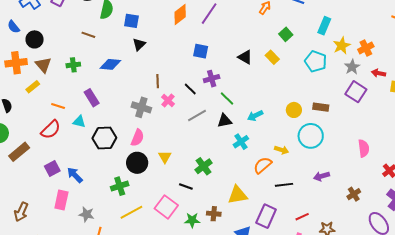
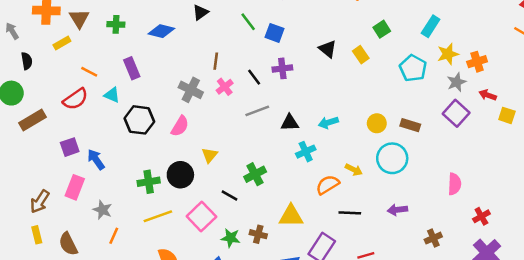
green line: (227, 99) -> (248, 22), moved
black circle: (137, 163) -> (180, 175), moved
brown arrow: (21, 212) -> (40, 202), moved

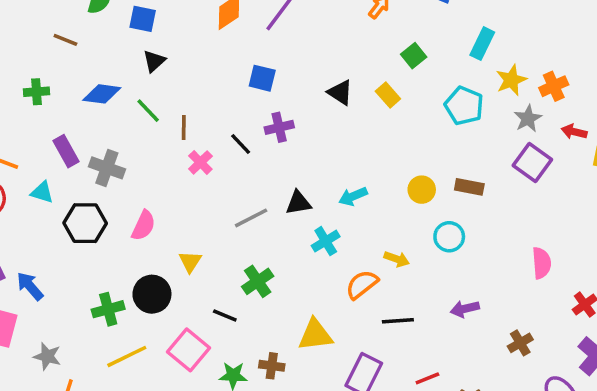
green line: (248, 22) -> (148, 111), moved
gray cross: (191, 90) -> (107, 168), moved
gray line: (257, 111) -> (251, 218), moved
cyan circle: (392, 158) -> (449, 237), size x0.7

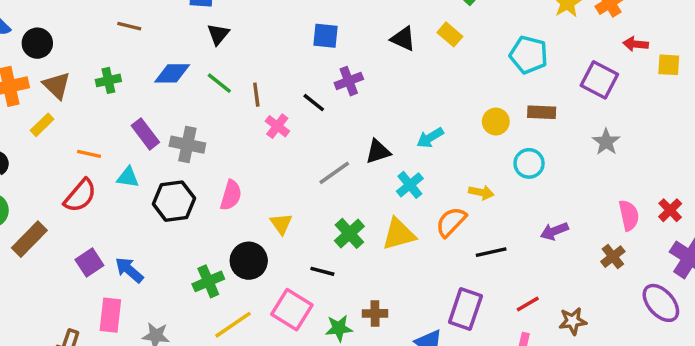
cyan pentagon: (464, 106) -> (529, 55), moved
gray star: (528, 119) -> (606, 142), moved
pink semicircle: (542, 263) -> (629, 215), moved
yellow triangle: (315, 335) -> (399, 234), moved

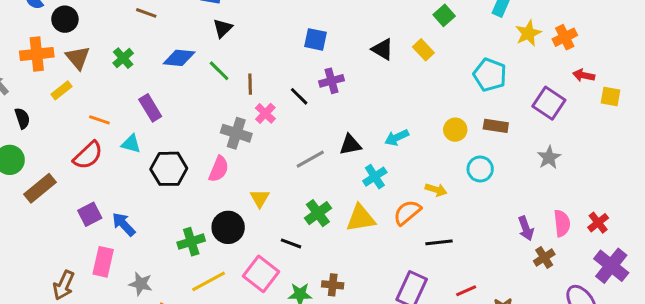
green cross: (108, 80) -> (123, 58), turned -35
gray cross: (187, 145) -> (236, 133), moved
purple arrow: (554, 231) -> (526, 228), moved, turned -95

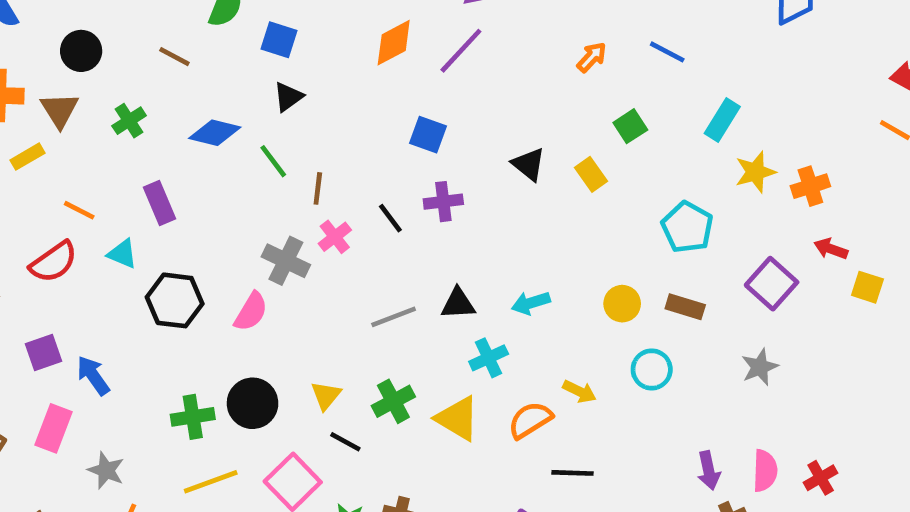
black circle: (65, 19) -> (81, 51), moved
yellow triangle: (260, 198) -> (326, 395), moved
yellow triangle: (361, 218) -> (458, 418), turned 32

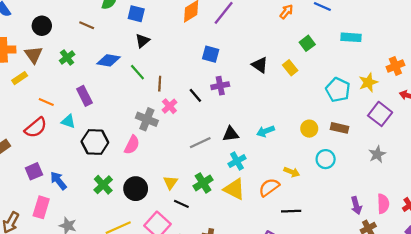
cyan rectangle: (722, 120) -> (351, 37), turned 66
yellow star: (755, 172) -> (368, 82), moved
cyan cross: (489, 358) -> (237, 161), moved
green cross: (193, 417) -> (103, 185), moved, turned -30

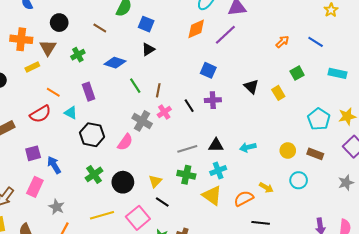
green line: (137, 72) -> (135, 86), moved
green cross: (203, 183) -> (186, 175), moved, turned 36

